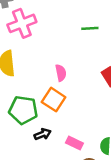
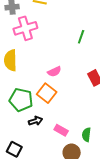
green line: (90, 28) -> (81, 37), turned -72
pink semicircle: (61, 73) -> (54, 72), turned 72

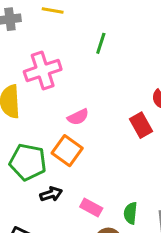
pink cross: (25, 28) -> (43, 70), moved
green line: (81, 37) -> (101, 43), moved

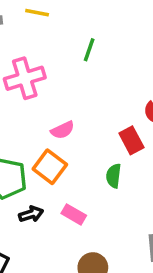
pink rectangle: (91, 207) -> (74, 214), moved
green semicircle: (131, 213) -> (114, 176), moved

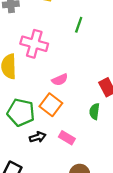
pink cross: (25, 78) -> (34, 44), turned 32

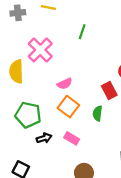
pink cross: (34, 44) -> (40, 50), turned 30
orange square: (51, 105) -> (68, 107), moved

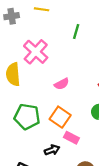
orange square: (68, 107) -> (60, 117), moved
black arrow: (44, 138) -> (52, 150), moved

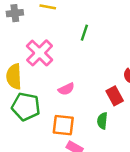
green pentagon: (27, 117) -> (26, 107), moved
orange square: (60, 117) -> (63, 125), turned -30

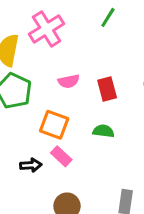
red rectangle: (115, 96) -> (107, 89), moved
green semicircle: (102, 121) -> (103, 131), turned 77

